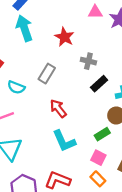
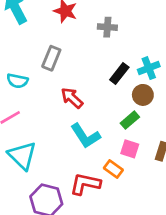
gray cross: (88, 61) -> (107, 27), moved
black rectangle: (99, 84) -> (119, 73), moved
orange rectangle: (98, 179) -> (113, 169), moved

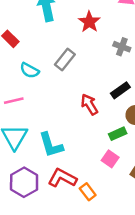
red arrow: (72, 98) -> (89, 104), moved
cyan L-shape: (85, 136) -> (51, 145), moved
orange rectangle: (113, 169) -> (88, 192), moved

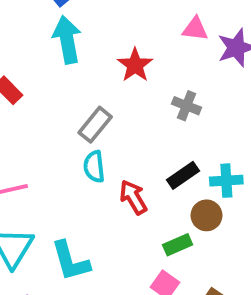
cyan semicircle: (29, 70) -> (94, 167), moved, turned 54

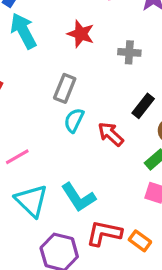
cyan semicircle: (94, 167) -> (74, 120), turned 50

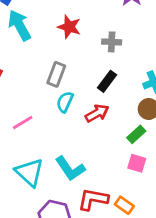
black rectangle: (143, 106) -> (107, 81), moved
red arrow: (111, 134) -> (97, 113), turned 110
pink line: (17, 157) -> (23, 122), moved

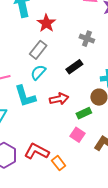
red star: (69, 27) -> (46, 23), moved
red arrow: (97, 113) -> (59, 99), moved
cyan L-shape: (70, 169) -> (25, 96), moved

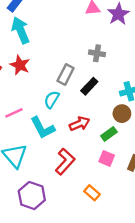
red star: (46, 23) -> (20, 65), moved
gray rectangle: (38, 50) -> (66, 75), moved
red L-shape: (37, 151) -> (65, 162), moved, turned 115

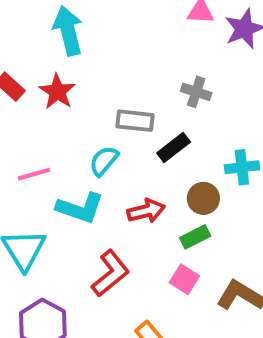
gray rectangle: (66, 75) -> (135, 121), turned 60
brown circle: (122, 114) -> (203, 198), moved
cyan L-shape: (43, 128) -> (80, 208), turned -52

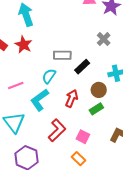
gray cross: (196, 92) -> (104, 39), moved, turned 32
cyan L-shape: (80, 208) -> (40, 100), turned 130
red arrow: (146, 211) -> (72, 98), turned -48
pink square: (184, 279) -> (83, 137), moved

